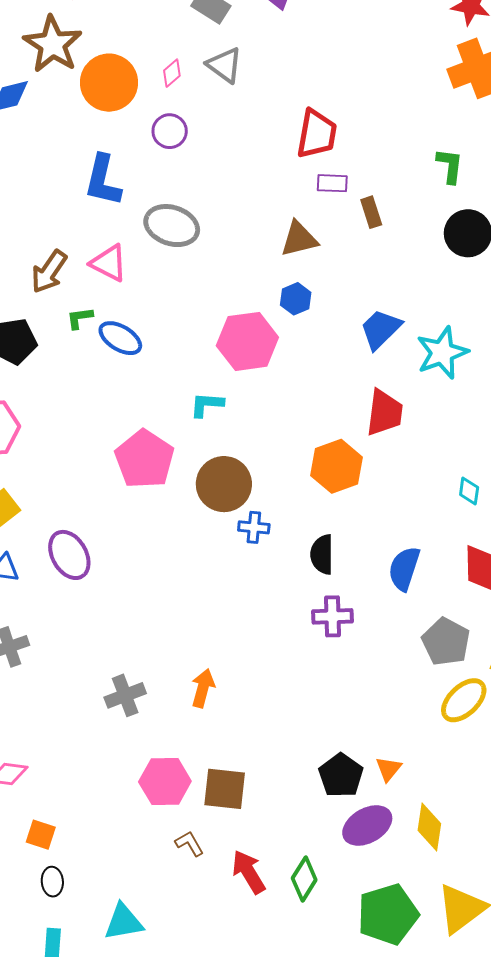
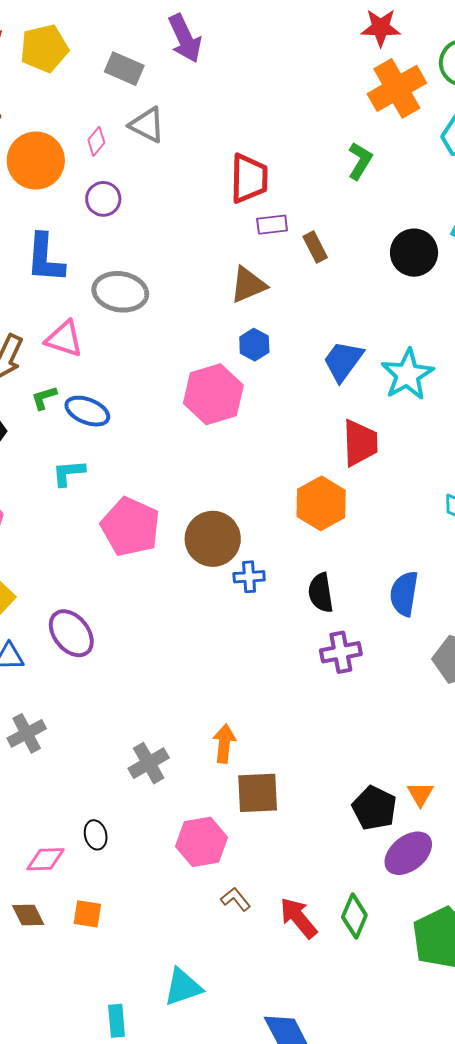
green L-shape: (450, 166) -> (360, 161), moved, turned 33
cyan L-shape: (207, 405) -> (69, 473), moved
brown square: (225, 789) -> (258, 793), moved
black ellipse: (52, 882) -> (96, 835), moved

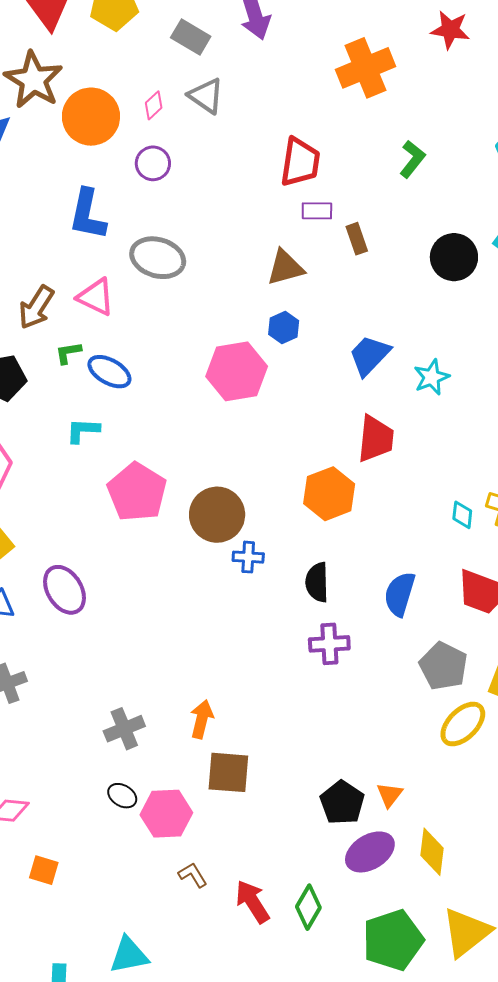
orange cross: (397, 88) -> (365, 68), moved
cyan star: (407, 375) -> (432, 377), size x0.7
black ellipse: (96, 835) -> (122, 796), moved, turned -52

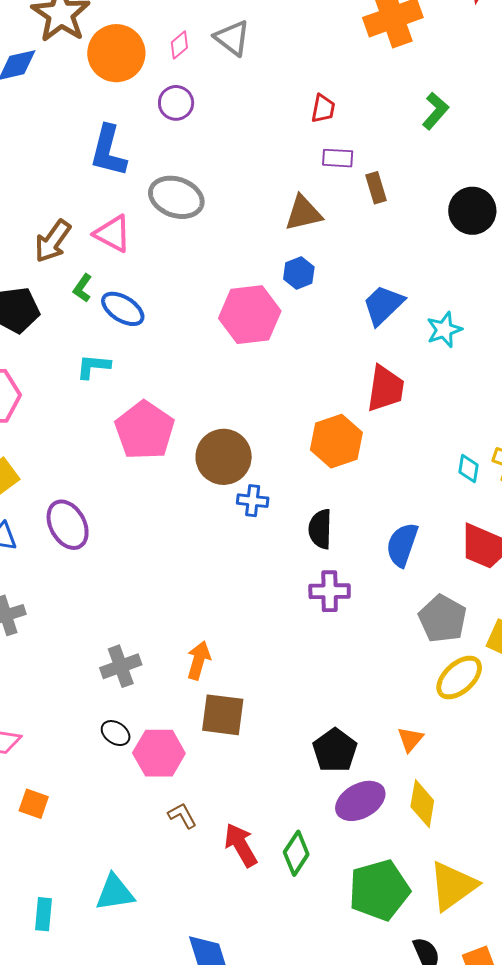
red trapezoid: (300, 162) -> (323, 109), size x0.6
green L-shape: (68, 353) -> (83, 288), turned -48
orange triangle: (390, 795) -> (410, 739), moved

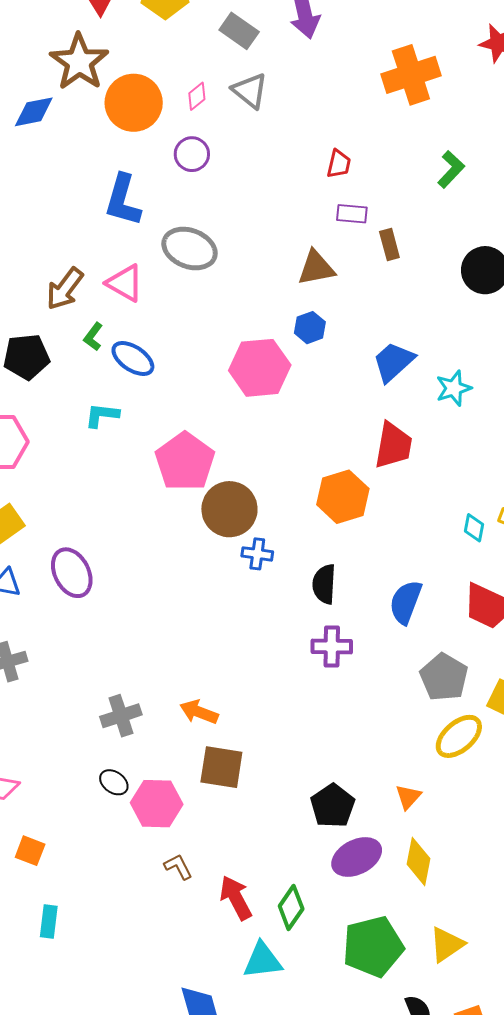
pink pentagon: (145, 430) -> (185, 462), moved
orange arrow: (199, 660) -> (199, 712), turned -87
yellow triangle: (453, 886) -> (447, 944), size x0.7
cyan triangle: (115, 893) -> (263, 960), moved
cyan rectangle: (44, 914) -> (49, 921), moved

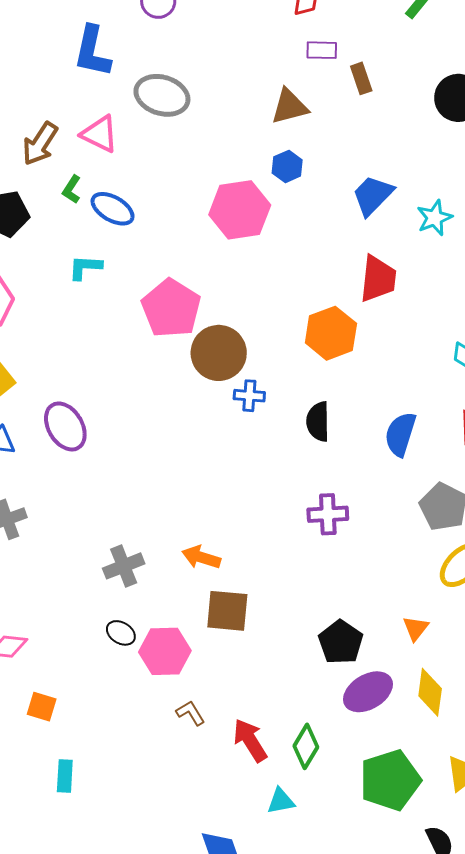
purple cross: (332, 646) -> (328, 514), moved
cyan triangle: (263, 960) -> (281, 801), size x0.7

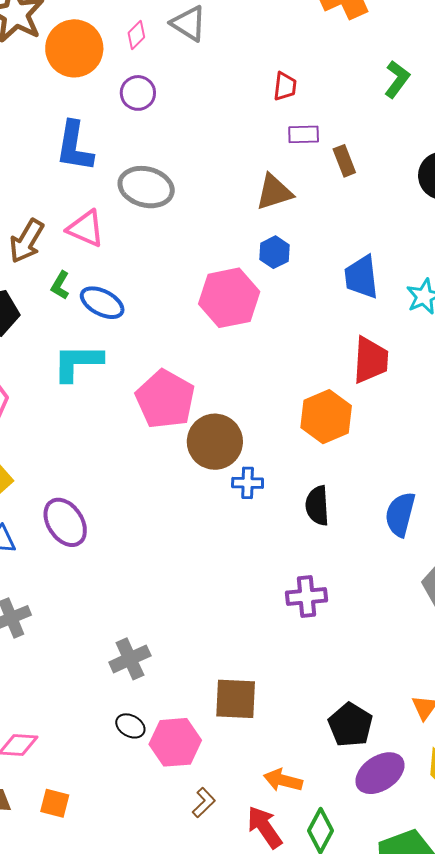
blue trapezoid: (373, 195) -> (361, 277), turned -48
cyan L-shape: (85, 267) -> (78, 362), size x1.5
purple cross: (328, 514) -> (307, 596), moved
orange arrow: (201, 557) -> (283, 780), moved
brown L-shape: (191, 713) -> (204, 803), turned 80

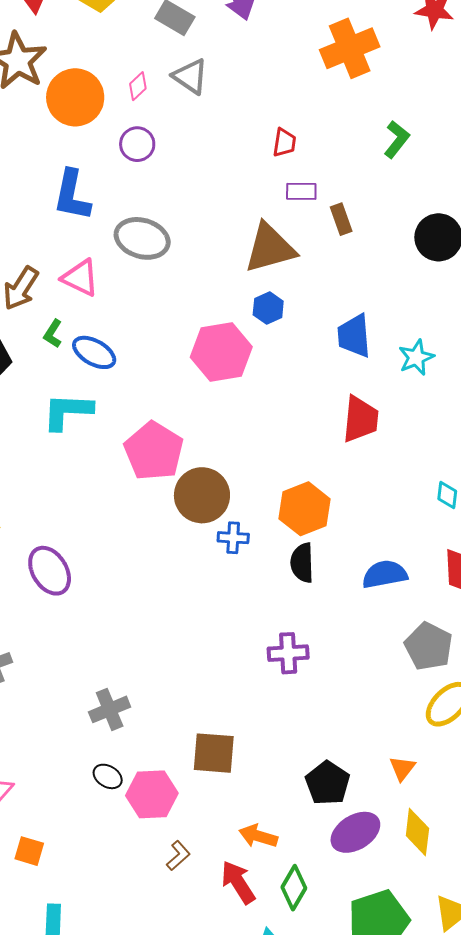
brown triangle: (274, 192) -> (270, 248), size x1.4
orange hexagon: (326, 417) -> (304, 509), moved
blue semicircle: (400, 514) -> (385, 574), turned 63

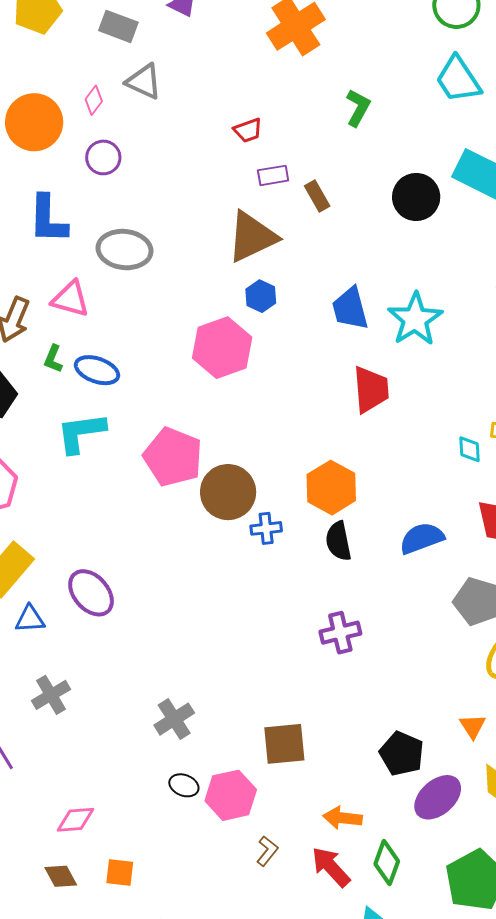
red trapezoid: (284, 143) -> (248, 130), turned 72
cyan star: (416, 357) -> (415, 319), size x1.5

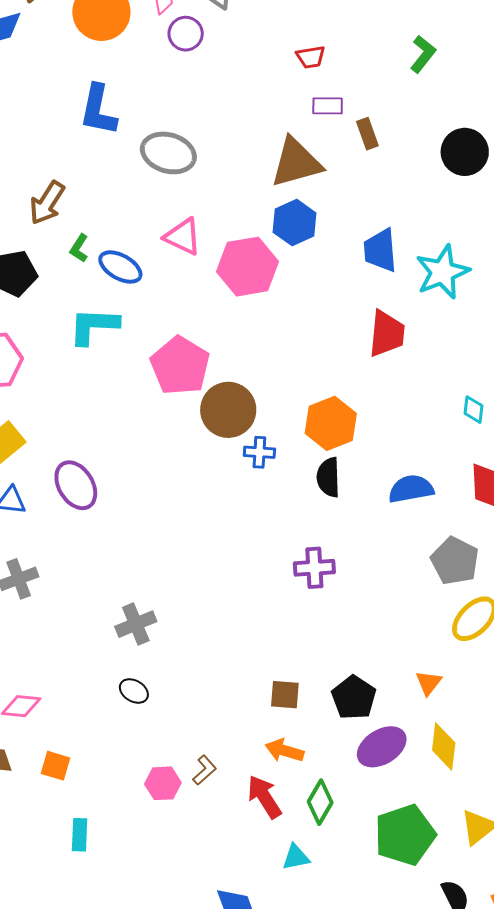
purple circle: (103, 157) -> (186, 34), moved
blue hexagon: (261, 296) -> (294, 223), size x1.4
pink triangle: (70, 299) -> (183, 237), moved
brown square: (284, 744) -> (285, 695), moved, size x0.7
pink hexagon: (231, 795) -> (163, 783), moved, size x0.7

